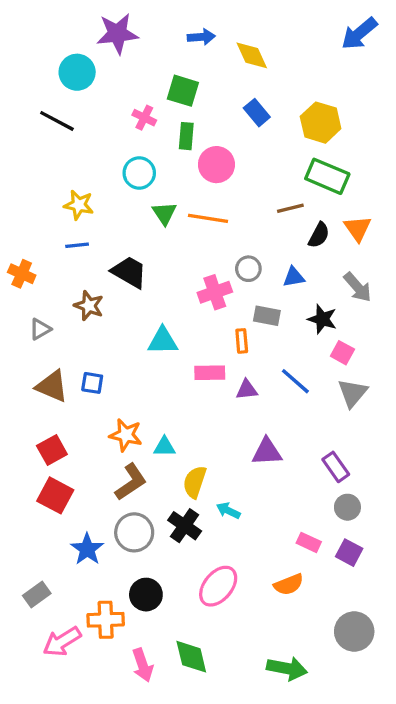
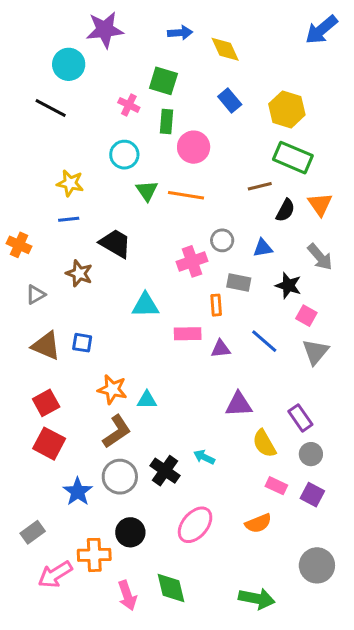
yellow semicircle: (195, 482) -> (264, 444), moved, turned -48

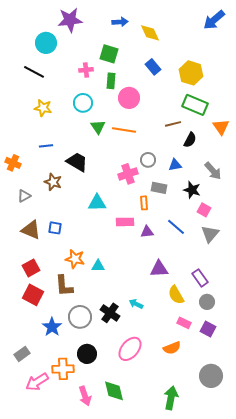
pink cross: (129, 105) -> (86, 70), turned -32
yellow star: (70, 183) -> (43, 108), moved
orange triangle: (320, 204) -> (221, 127), moved
brown L-shape: (117, 431) -> (64, 286), moved, turned 120
green arrow: (257, 599) -> (171, 398), turned -90

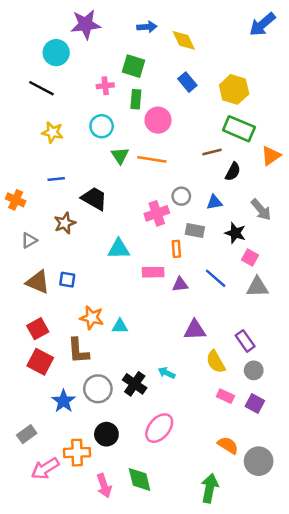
orange triangle: (221, 127) -> (271, 156), turned 30
brown star: (53, 182) -> (65, 223), turned 30
gray triangle: (210, 234) -> (257, 287), turned 48
orange semicircle: (172, 348) -> (228, 445), moved, turned -126

